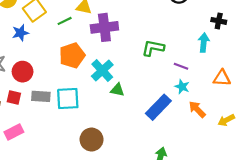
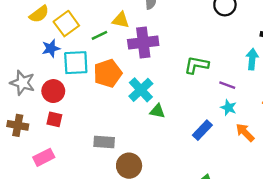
gray rectangle: (41, 96) -> (104, 142), moved
red square: (14, 97) -> (54, 119), moved
cyan square: (68, 99) -> (76, 63), moved
blue rectangle: (158, 107) -> (202, 130), size x0.7

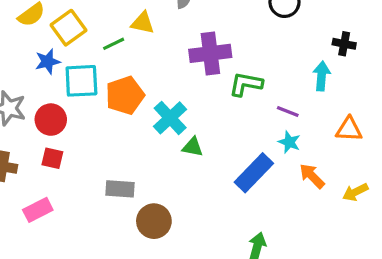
purple cross: (143, 43) -> (210, 53), moved
blue rectangle: (202, 130) -> (254, 173), size x1.4

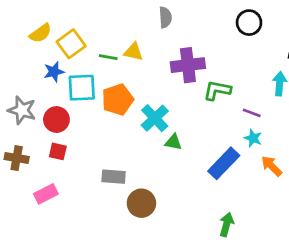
yellow triangle: (143, 23) -> (133, 52), moved
green line: (114, 44) -> (108, 57), turned 36

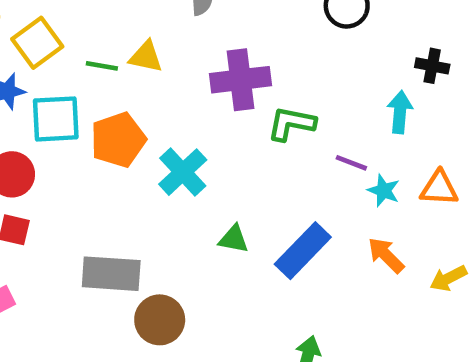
cyan star: (253, 138) -> (384, 191), moved
green triangle: (173, 142) -> (234, 239), moved
gray rectangle: (114, 177) -> (111, 274), size x1.4

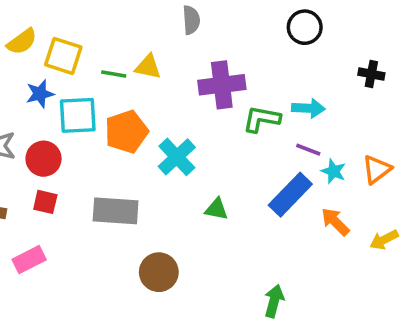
yellow square: (37, 43) -> (63, 56), turned -36
cyan arrow: (400, 112) -> (308, 108), moved, turned 88
orange triangle: (439, 188) -> (377, 169), turned -40
blue rectangle: (303, 251) -> (290, 195), moved
gray rectangle: (111, 274) -> (116, 211), moved

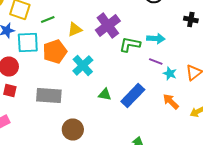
yellow triangle: (148, 67) -> (75, 30), moved, turned -35
green line: (114, 74) -> (48, 20), turned -32
purple cross: (222, 85) -> (108, 26), turned -30
blue rectangle: (290, 195) -> (133, 96), moved

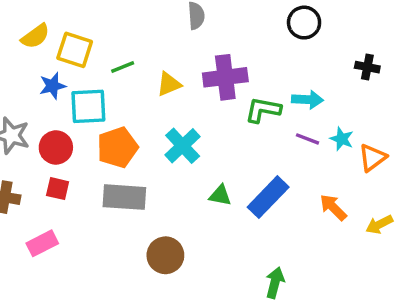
purple cross: (108, 26) -> (225, 77), turned 30
orange pentagon: (55, 52) -> (118, 147), moved
cyan star: (170, 74) -> (342, 139), moved

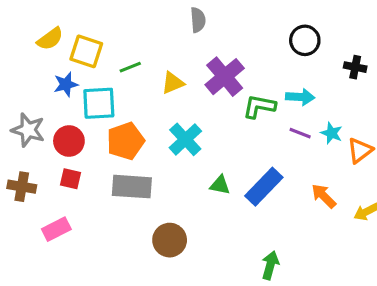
black circle: (304, 23) -> (305, 40), moved
purple cross: (225, 77) -> (225, 77), turned -33

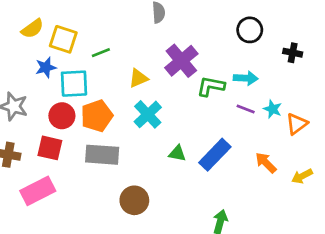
yellow triangle: (173, 83) -> (138, 78), moved
red circle: (69, 141) -> (62, 116), moved
red square: (71, 179) -> (50, 148), size x1.4
pink rectangle: (56, 229) -> (38, 191), size x1.4

